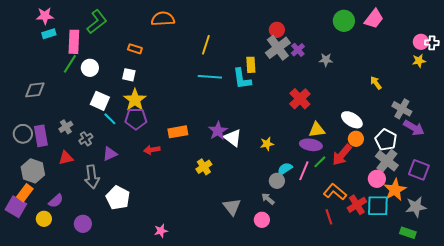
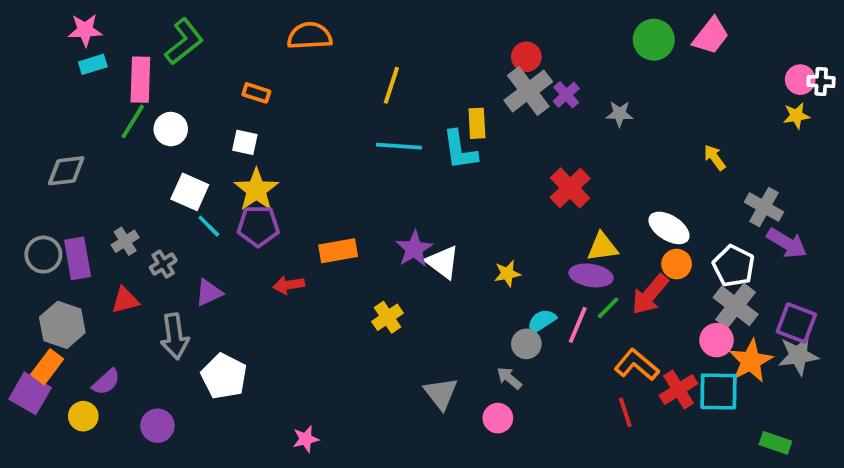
gray star: (416, 207) -> (798, 355), moved

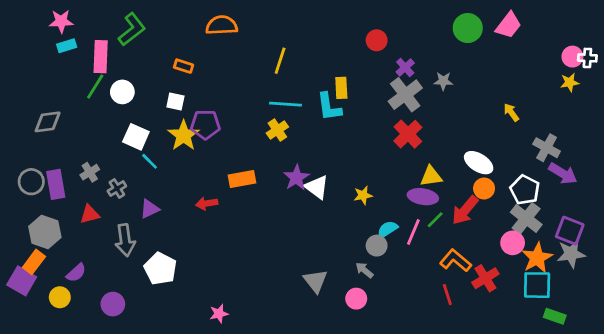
gray cross: (528, 91) -> (405, 95), moved
purple pentagon: (258, 226) -> (205, 125), moved
yellow cross: (388, 317) -> (277, 130), moved
cyan square: (718, 391) -> (537, 285), moved

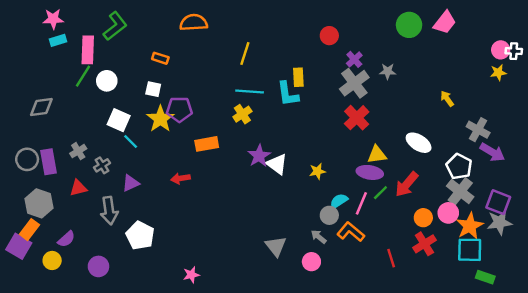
orange rectangle: (242, 179) -> (207, 144), moved
orange circle: (484, 188) -> (423, 218), moved
orange L-shape: (455, 261) -> (351, 232), moved

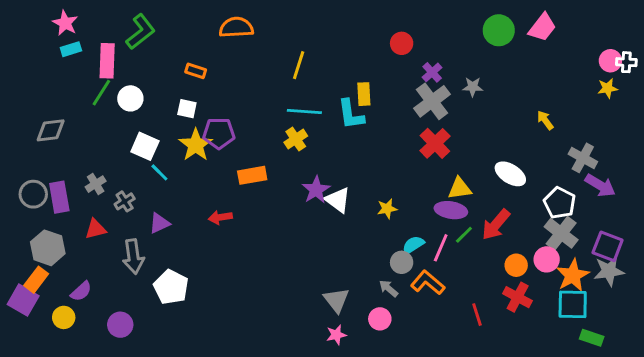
pink star: (53, 19) -> (65, 23), turned 30
red cross: (424, 244) -> (518, 297), turned -30
pink star: (191, 275) -> (336, 335), moved

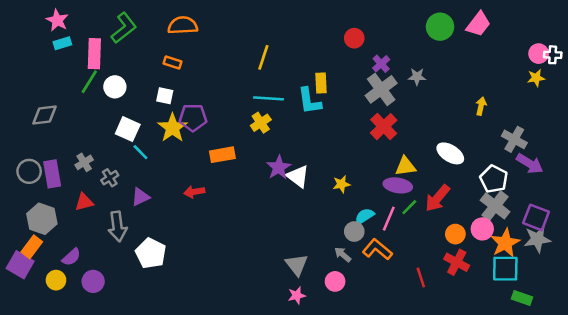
orange semicircle: (236, 27) -> (183, 25), moved
yellow arrow: (545, 120) -> (481, 106), turned 48
purple circle: (120, 325) -> (93, 281), moved

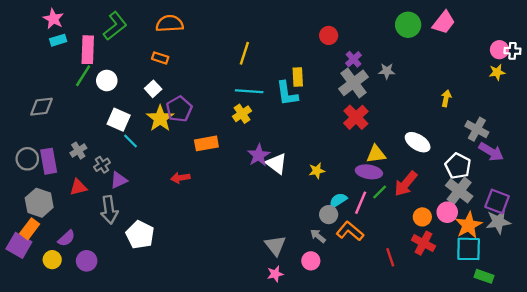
white square: (165, 96) -> (153, 89), turned 35
purple pentagon: (193, 118) -> (179, 109), turned -30
purple triangle: (140, 197) -> (119, 180), moved

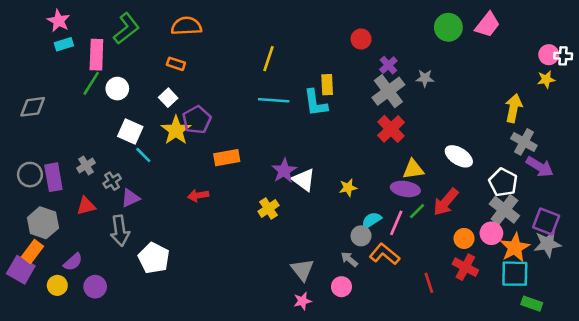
yellow arrow: (446, 98) -> (514, 108), moved, size x1.5
gray diamond: (42, 107) -> (33, 107), moved
yellow cross: (242, 114) -> (268, 208), moved

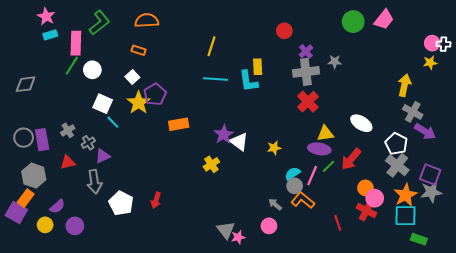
gray cross: (388, 91) -> (306, 72), turned 30
red arrow: (198, 195) -> (156, 200), moved, turned -63
pink circle: (491, 233) -> (375, 198), moved
gray circle: (361, 236) -> (295, 186), moved
gray triangle: (302, 270) -> (226, 230), moved

